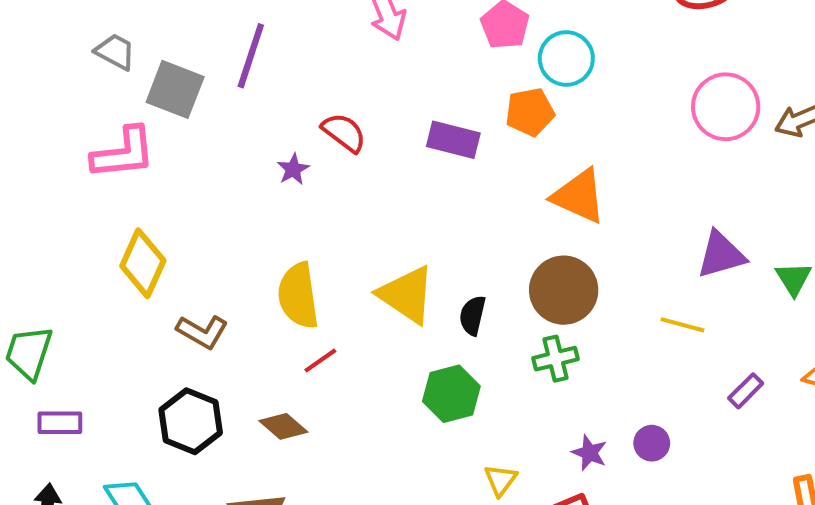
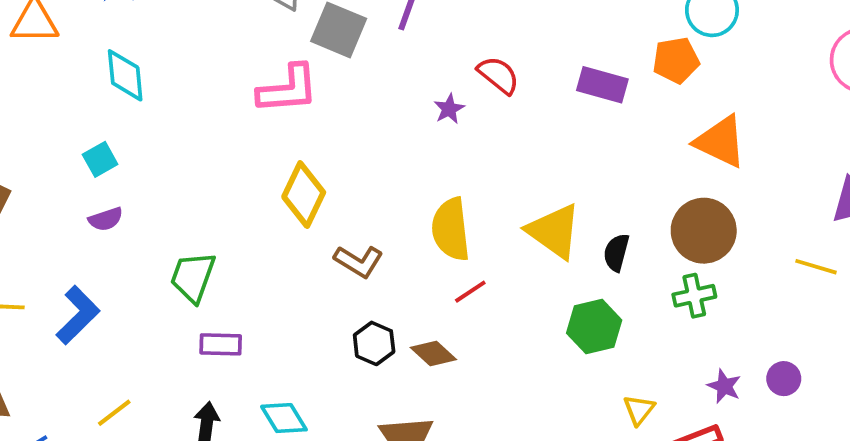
black hexagon: (191, 421) -> (374, 343), moved, size x0.7

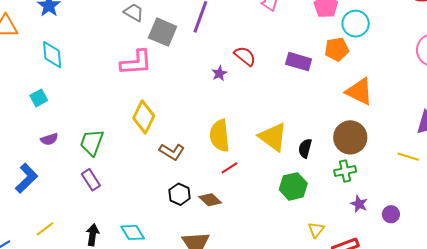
purple semicircle: (106, 219) -> (49, 139), moved
green trapezoid: (193, 277) -> (92, 143), moved
purple rectangle: (221, 344) -> (91, 180), moved, turned 55
purple star: (724, 386) -> (359, 204), moved

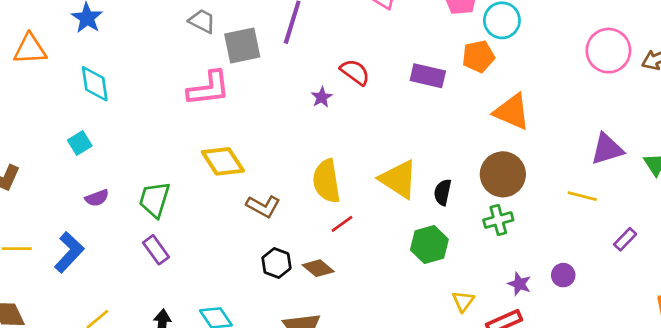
gray square: (163, 32) -> (242, 45), turned -32
yellow diamond: (144, 117) -> (223, 161), turned -56
purple star: (359, 204) -> (519, 284), moved

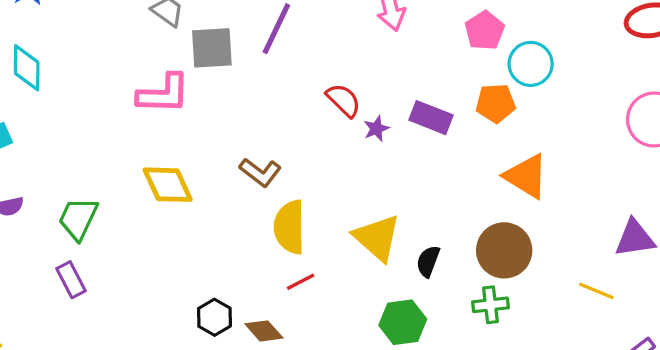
purple star: (322, 97) -> (376, 129), moved
brown L-shape: (263, 206) -> (260, 172), moved

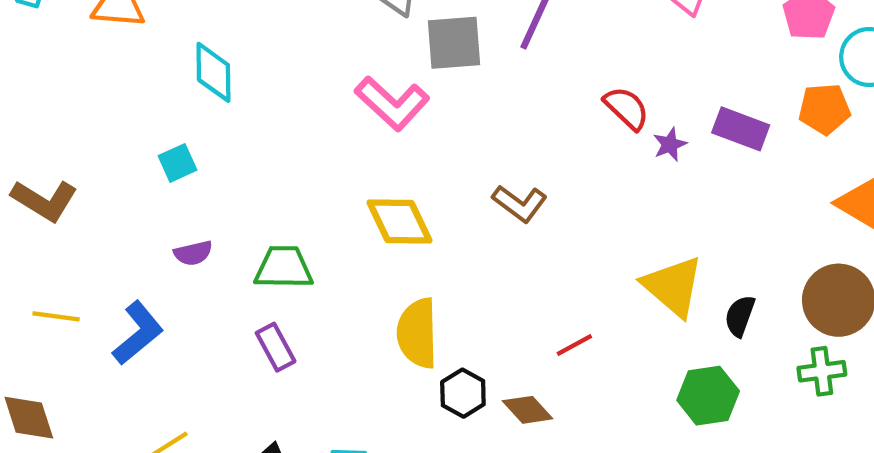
pink L-shape: (164, 94) -> (392, 103), turned 42
green trapezoid: (78, 219) -> (284, 268), turned 66
yellow semicircle: (290, 227) -> (417, 333), moved

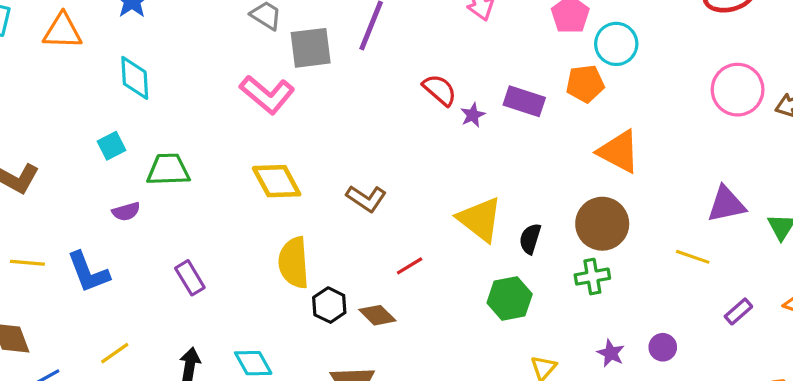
brown L-shape: (520, 203) -> (366, 198), moved
green trapezoid: (284, 268) -> (168, 170), moved
blue L-shape: (138, 333) -> (88, 272), turned 111

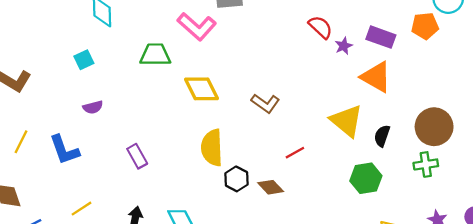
orange triangle: (619, 152) -> (376, 77), moved
green trapezoid: (168, 170) -> (155, 55), moved
yellow line: (27, 263) -> (21, 142), turned -70

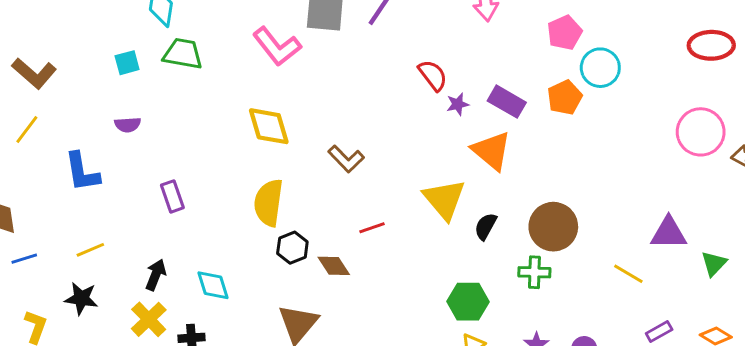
orange pentagon: (425, 26) -> (565, 97), turned -30
green trapezoid: (155, 55) -> (183, 54), moved
yellow line: (21, 142) -> (27, 129), moved
green hexagon: (366, 178) -> (468, 302), moved

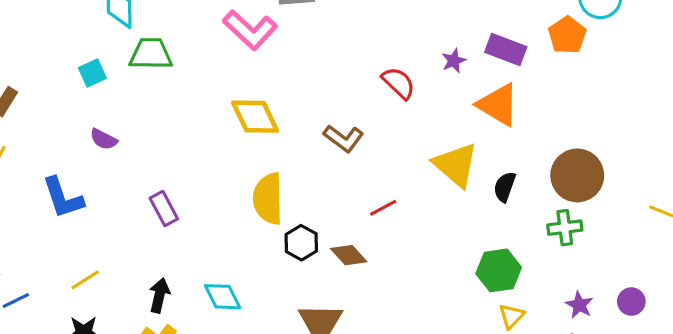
red semicircle: (433, 75) -> (399, 83), moved
purple semicircle: (128, 125) -> (104, 139), turned 40

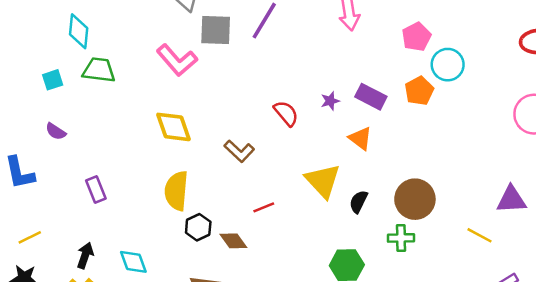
orange triangle: (498, 105) -> (360, 138), size x0.7

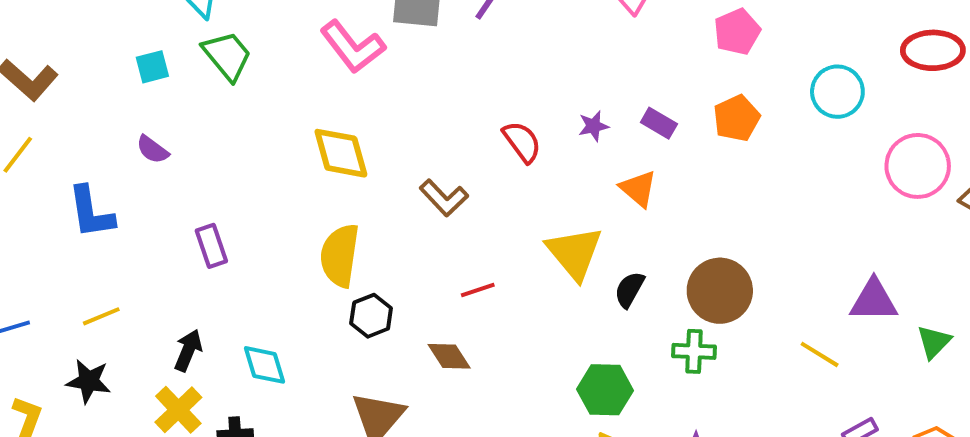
cyan circle: (448, 65) -> (837, 92), moved
green trapezoid: (99, 70) -> (227, 56), turned 40
purple rectangle: (371, 97) -> (659, 123), size x0.7
brown diamond: (233, 241) -> (449, 356), moved

